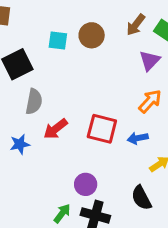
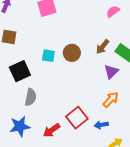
red arrow: (56, 129) -> (52, 130), moved
red square: (102, 129) -> (77, 118), turned 35
blue star: (20, 144) -> (20, 126), size x1.5

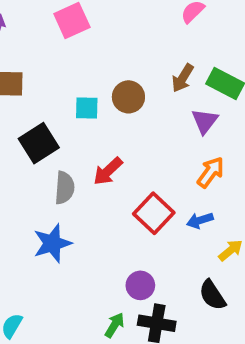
red arrow: (52, 130) -> (108, 171), moved

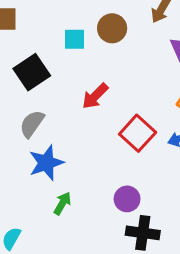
gray semicircle: (65, 188) -> (32, 124), moved, turned -148
green arrow: (115, 325) -> (62, 203), moved

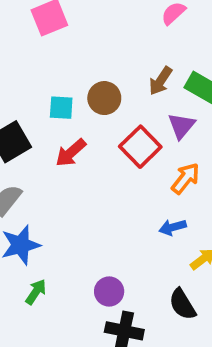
red arrow: (95, 96) -> (71, 153), moved
red square: (138, 133) -> (140, 147), moved

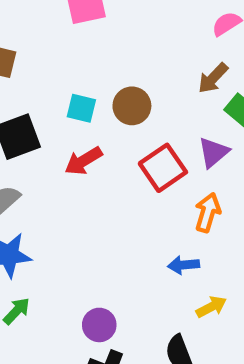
brown arrow: (161, 81) -> (213, 78), moved
orange arrow: (186, 178) -> (208, 212), turned -32

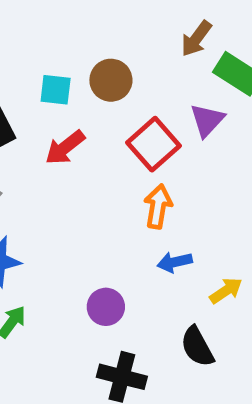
orange arrow: (208, 212) -> (158, 206), moved
blue arrow: (184, 265) -> (175, 262), moved
purple circle: (99, 325) -> (106, 307), moved

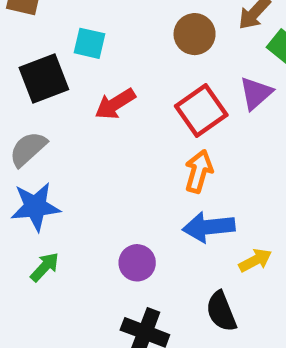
brown circle: (111, 80) -> (195, 34), moved
cyan square: (56, 90) -> (89, 43), moved
blue arrow: (175, 262) -> (209, 227), size x1.5

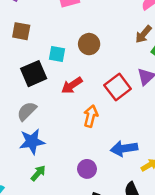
brown circle: (195, 34) -> (89, 44), moved
orange arrow: (199, 171) -> (91, 116), moved

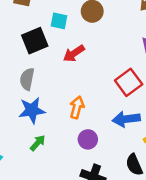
red square: (118, 87) -> (129, 82), moved
gray semicircle: (27, 111) -> (27, 79), turned -35
orange arrow: (91, 116) -> (77, 107), moved

